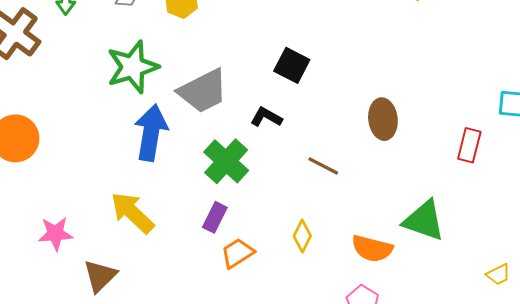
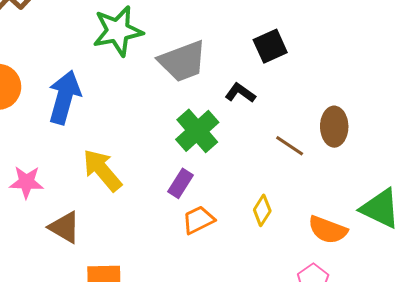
black square: (292, 65) -> (270, 46), turned 32
brown ellipse: (383, 119) -> (334, 127), moved
blue arrow: (151, 133) -> (64, 97), moved
brown triangle: (100, 276) -> (65, 227), turned -51

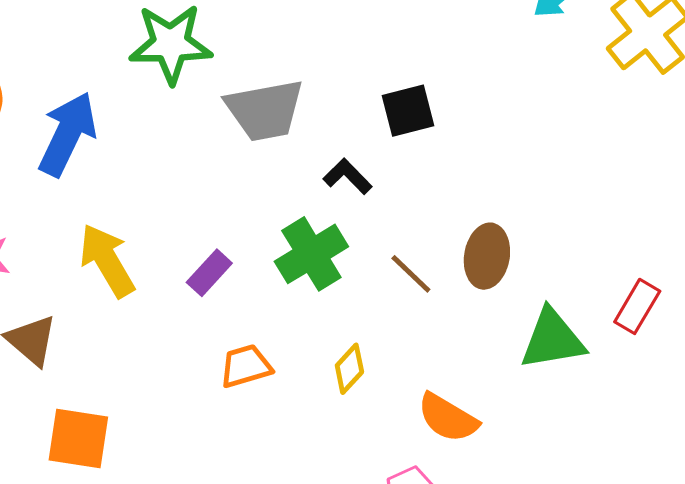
green cross: (197, 131) -> (311, 254), moved
purple rectangle: (181, 183) -> (209, 273), moved
green triangle: (380, 209) -> (552, 339), moved, turned -45

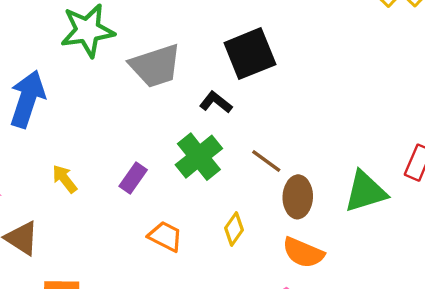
black square: (408, 111) -> (250, 54), size x1.4
brown ellipse: (487, 256) -> (298, 197), moved
yellow arrow: (107, 260) -> (65, 179), size x0.6
orange trapezoid: (246, 366) -> (165, 236), turned 51

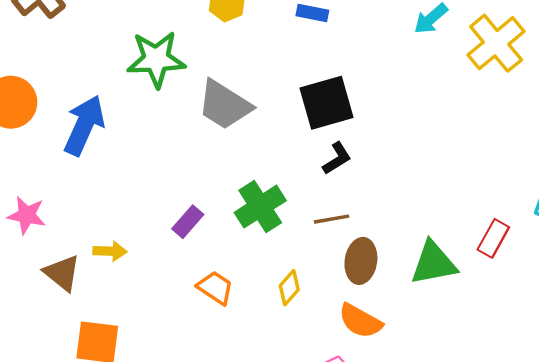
gray trapezoid: (155, 66) -> (224, 105), turned 44
black L-shape: (216, 102) -> (337, 158), moved, turned 104
brown line: (266, 161) -> (332, 219), turned -52
yellow arrow: (65, 179) -> (110, 251), moved, turned 124

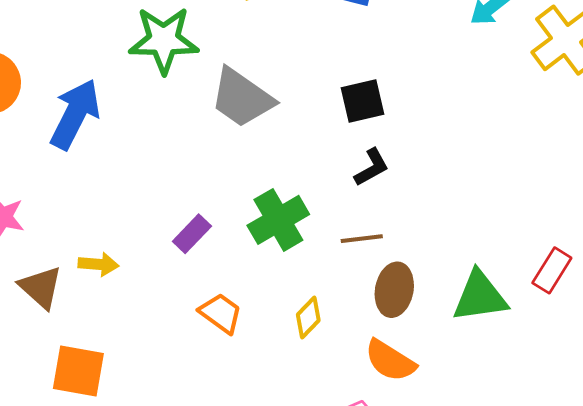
black square: (327, 103) -> (362, 101), size x0.7

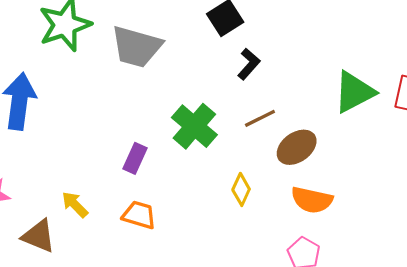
yellow arrow: (98, 264) -> (75, 205), turned -120
brown ellipse: (394, 290) -> (297, 147), turned 63
green triangle: (480, 296) -> (354, 92), moved
orange trapezoid: (221, 313) -> (139, 215), moved

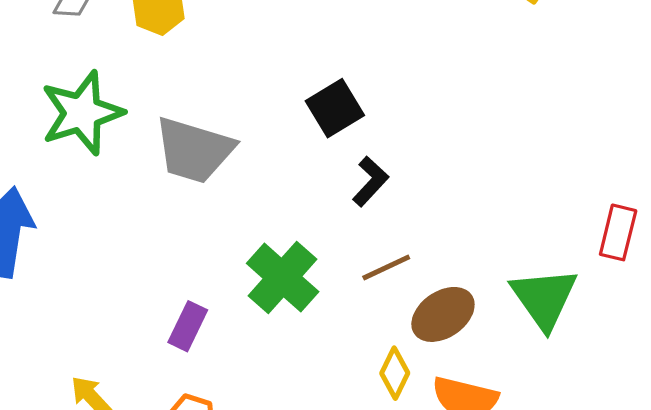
green triangle: (354, 92) -> (544, 298), moved, turned -39
yellow diamond: (241, 189) -> (395, 373), moved

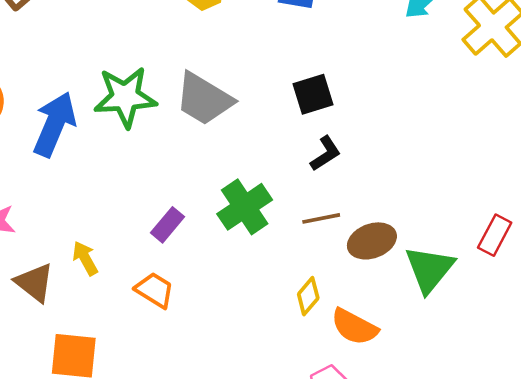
green star: (82, 113) -> (125, 97), moved
brown ellipse: (443, 314) -> (372, 241), moved

